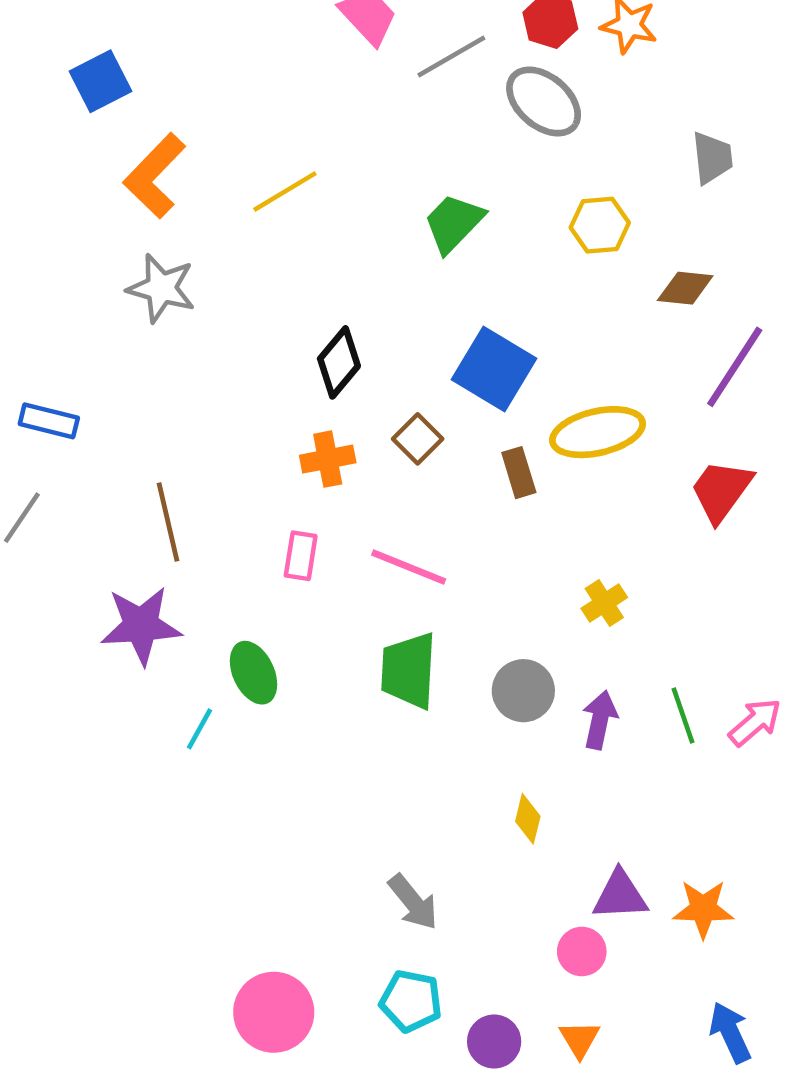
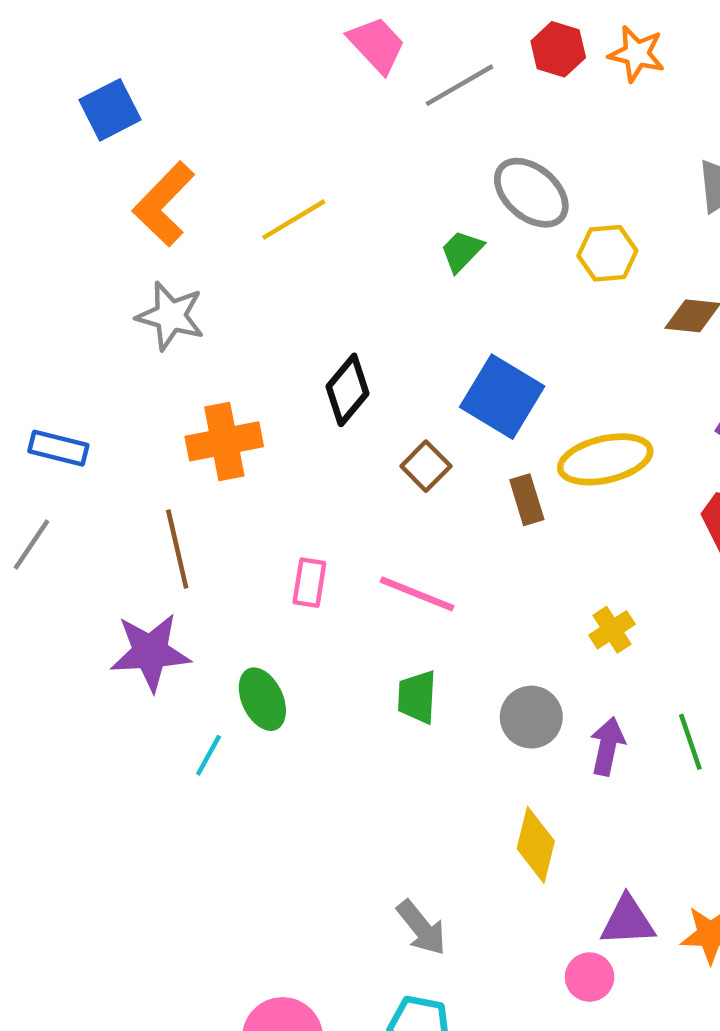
gray ellipse: (544, 102) -> (531, 193), moved
green trapezoid: (454, 223) -> (462, 251), size x0.7
orange cross: (328, 459) -> (224, 441), moved, size x1.4
green trapezoid: (409, 670) -> (417, 697), size x0.7
yellow diamond: (528, 819) -> (536, 845), size x1.5

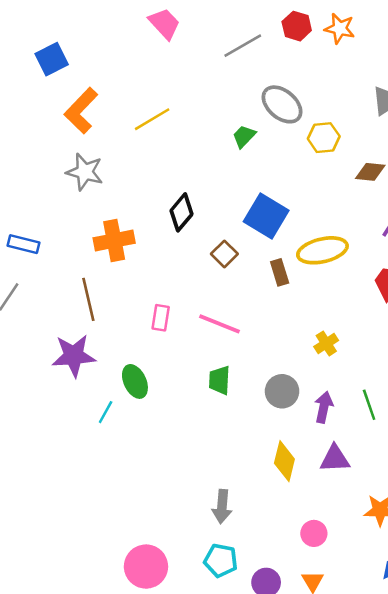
pink trapezoid: (377, 45) -> (164, 24), moved
purple triangle: (628, 921) -> (335, 459), moved
gray arrow: (421, 928) -> (222, 506), turned 44

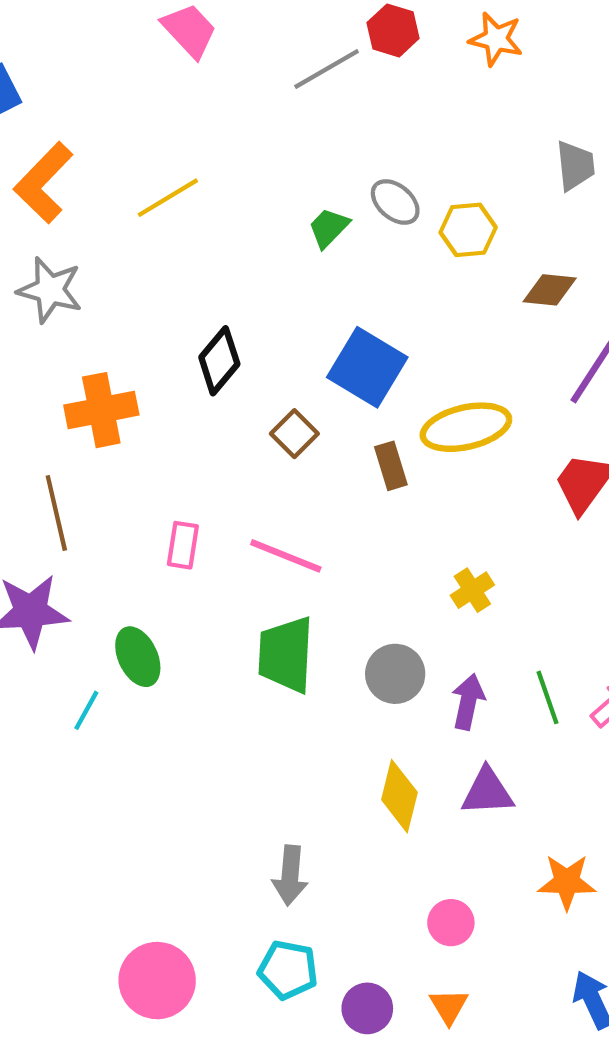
red hexagon: (297, 26) -> (393, 30), moved
gray ellipse: (282, 104) -> (395, 202), moved, size x0.7
green trapezoid: (220, 380) -> (286, 655), size x1.5

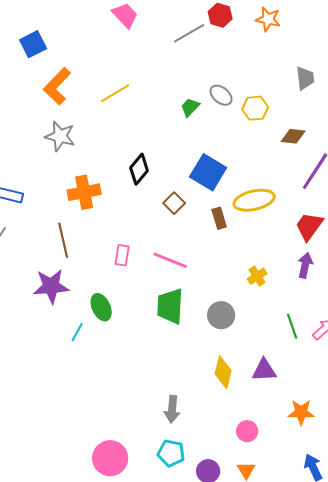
purple arrow: (468, 702) -> (305, 265), moved

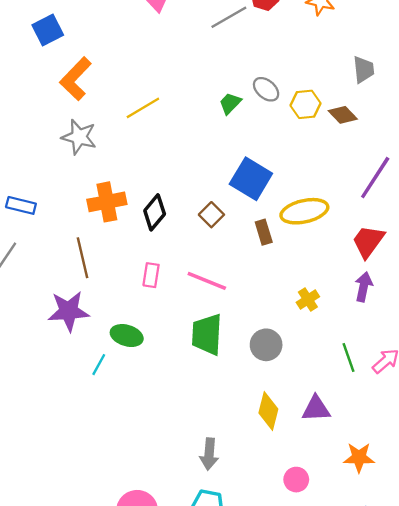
yellow line: (115, 93) -> (143, 108), moved
brown diamond: (293, 136) -> (343, 115), moved, turned 40
black diamond: (139, 169) -> (155, 212), moved
green ellipse: (101, 307) -> (127, 336), turned -48

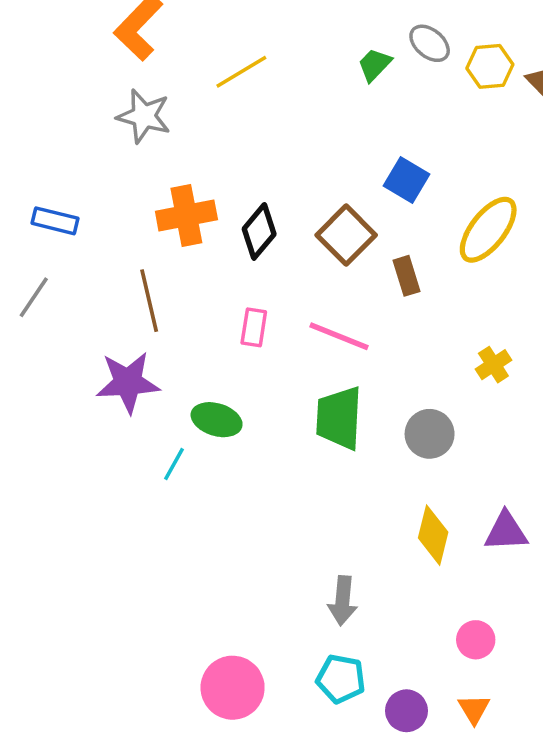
blue square: (251, 179) -> (406, 180), size x0.7
yellow ellipse: (304, 211) -> (488, 230), turned -39
brown square: (211, 215) -> (346, 235), size x1.5
brown rectangle: (264, 232) -> (406, 276), moved

